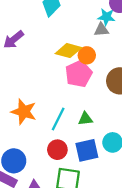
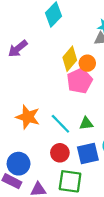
yellow diamond: (68, 51) -> (70, 59), turned -65
cyan line: (58, 119) -> (60, 124), turned -70

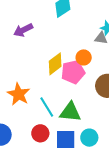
yellow diamond: (70, 59) -> (55, 64), moved
green triangle: (86, 123) -> (70, 112), size x1.6

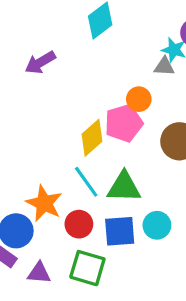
yellow diamond: (55, 64) -> (92, 138), moved
orange star: (19, 94) -> (44, 203), moved

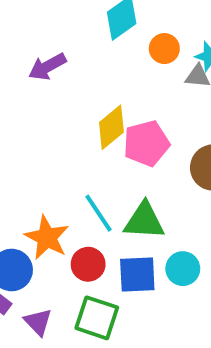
orange circle: (139, 99) -> (164, 49), moved
yellow diamond: (92, 138) -> (111, 127), moved
purple triangle: (39, 273) -> (38, 322), turned 40

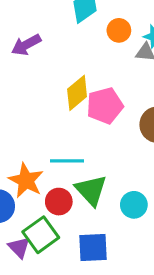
cyan line: (99, 213) -> (67, 161), turned -56
green triangle: (144, 221) -> (91, 190), moved, turned 44
blue square: (137, 274) -> (93, 247), moved
green square: (97, 318) -> (41, 235), moved, turned 36

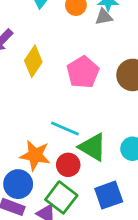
yellow diamond: (77, 93) -> (33, 61), moved
cyan line: (67, 161) -> (65, 128), turned 40

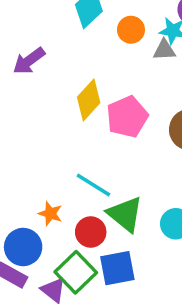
yellow diamond: (33, 61) -> (89, 100), moved
orange star: (35, 155) -> (50, 214), size x0.6
blue square: (109, 195) -> (117, 268), moved

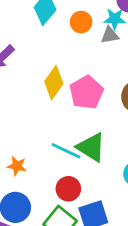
orange star: (50, 214) -> (17, 166), moved
green triangle: (125, 214) -> (91, 147), moved

